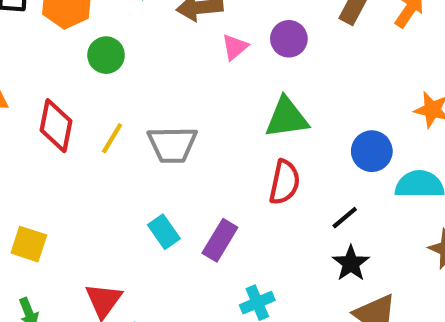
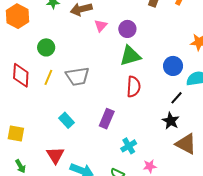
purple circle: (289, 39) -> (127, 29), moved
green circle: (106, 55) -> (46, 47), moved
black line: (345, 218) -> (176, 98), moved
cyan rectangle: (164, 232) -> (67, 120), moved

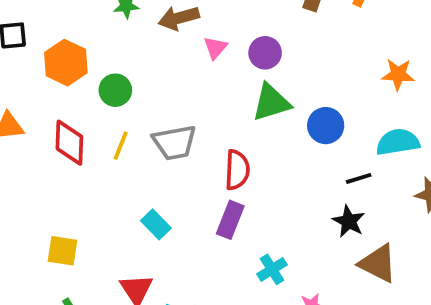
orange hexagon: (18, 16) -> (66, 63), moved
blue circle: (173, 66) -> (326, 126), moved
red semicircle: (133, 87) -> (237, 170), moved
black line: (176, 98) -> (359, 178), turned 32

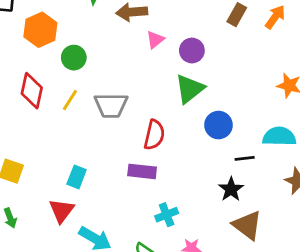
green triangle: (271, 102) -> (190, 89), turned -32
blue circle: (326, 126) -> (218, 125), moved
purple rectangle: (230, 220) -> (142, 171), turned 64
cyan rectangle: (156, 224) -> (77, 177), moved, turned 55

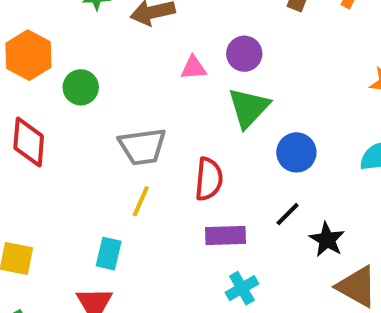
pink triangle: (155, 40) -> (193, 68), moved, turned 42
yellow line: (70, 100) -> (141, 201), moved
black line: (245, 158) -> (288, 214), moved, turned -30
purple rectangle: (142, 171) -> (226, 236), moved

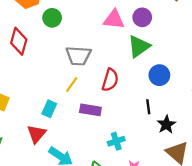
pink triangle: (193, 68) -> (114, 19), size x1.5
black line: (288, 214) -> (148, 107), turned -64
purple rectangle: (226, 236) -> (90, 110), moved

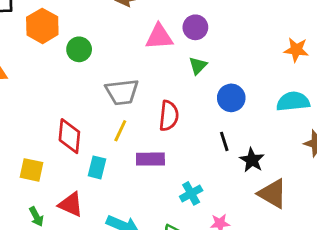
red diamond: (19, 41) -> (69, 136), moved
green triangle: (139, 46) -> (198, 66), size x0.6
red triangle: (36, 134) -> (71, 204), moved, turned -36

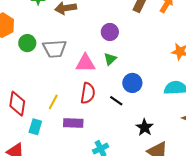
pink triangle: (159, 37) -> (85, 63), moved
gray trapezoid: (122, 92) -> (55, 49), moved
black line: (224, 141) -> (116, 101), moved, turned -40

